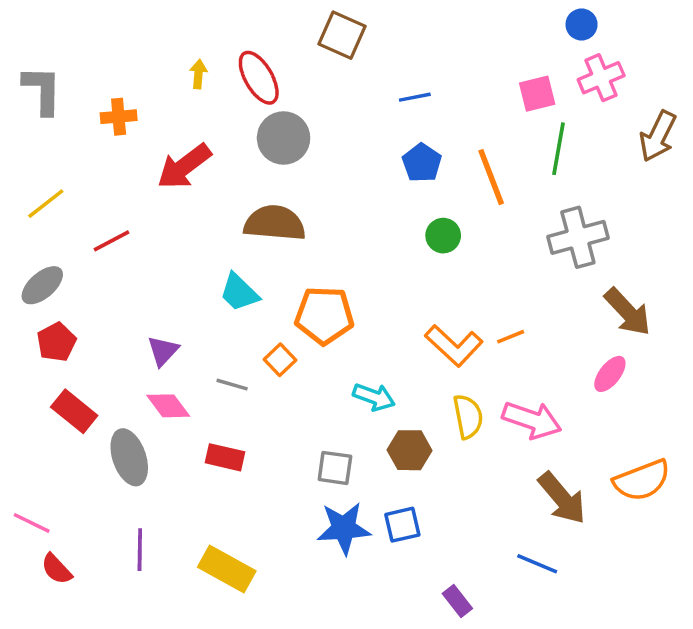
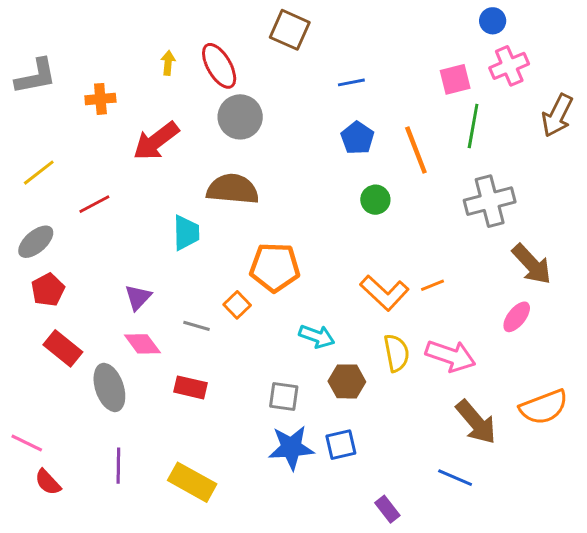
gray L-shape: (42, 90) -> (36, 76), turned 78
cyan trapezoid: (239, 292) -> (186, 233), moved, turned -135

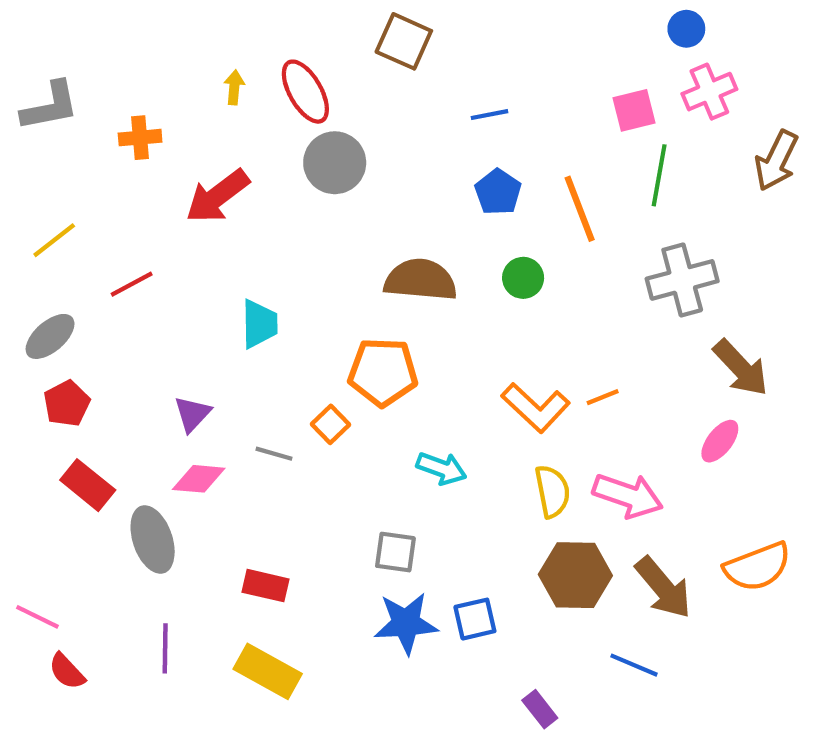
brown semicircle: (233, 189) -> (421, 280), moved
pink diamond: (142, 344) -> (199, 479), turned -48
brown hexagon: (347, 381) -> (575, 575), moved, size x1.4
red rectangle: (191, 387) -> (266, 586), moved

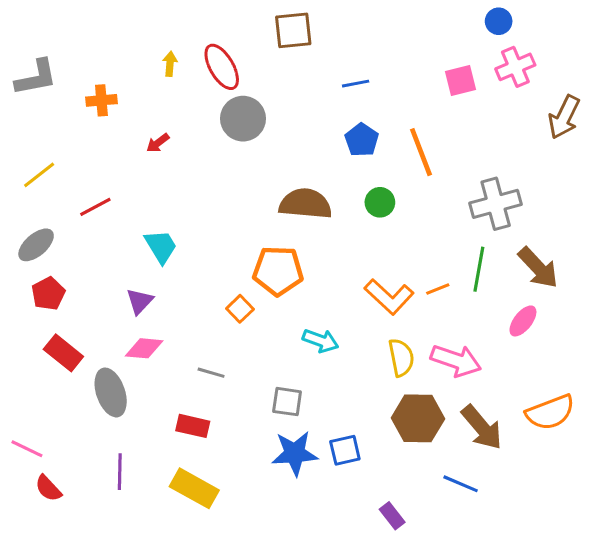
brown square: (404, 41) -> (293, 30), turned -30
green line: (659, 175) -> (479, 269), moved
red arrow: (217, 196) -> (158, 143), size x0.5
cyan trapezoid: (259, 324) -> (161, 246), moved, turned -30
gray line: (274, 454) -> (211, 373), moved

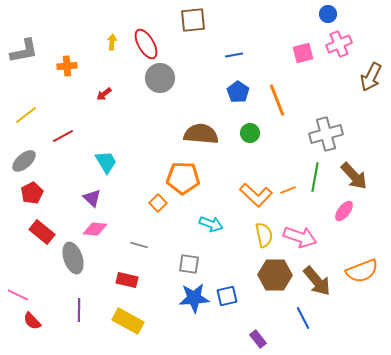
purple triangle: (140, 301) -> (92, 198), turned -30
blue line: (461, 484) -> (303, 318), turned 40

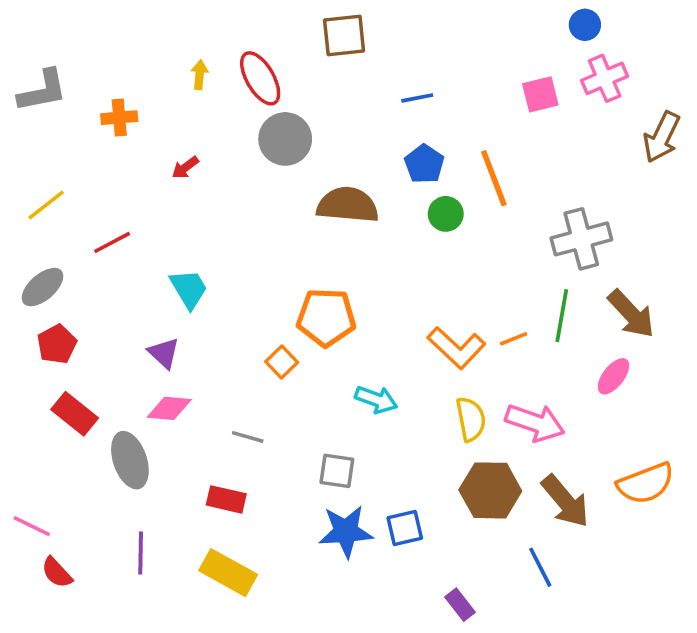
green circle: (250, 133) -> (446, 214), moved
brown semicircle: (201, 134) -> (348, 205), moved

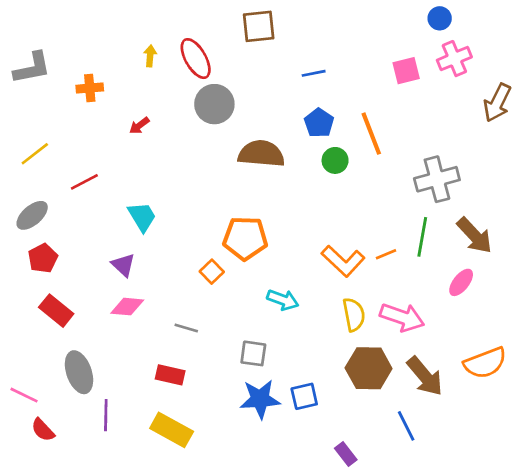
gray ellipse: (130, 460) -> (79, 372), moved

